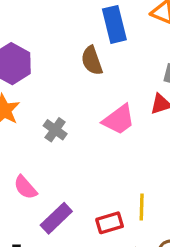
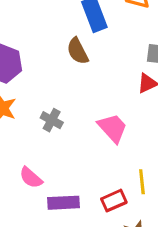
pink trapezoid: (119, 120) -> (113, 128), moved, turned -88
purple rectangle: (56, 218) -> (63, 203), turned 48

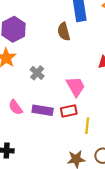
red rectangle: (114, 201) -> (69, 111), moved
purple rectangle: (63, 203) -> (43, 110), moved

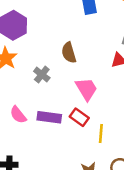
brown semicircle: (64, 32) -> (69, 53), moved
red rectangle: (69, 111) -> (79, 117), turned 49

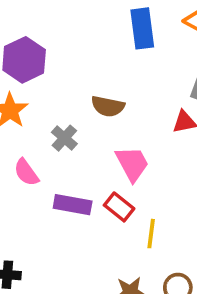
brown semicircle: (69, 53) -> (108, 106), turned -65
pink semicircle: (18, 115) -> (26, 172), moved

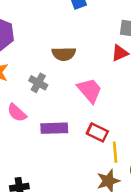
red rectangle: (119, 207) -> (97, 132), moved
yellow line: (151, 234) -> (115, 152), moved

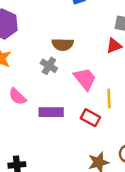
gray cross: (38, 83) -> (49, 66), moved
yellow line: (115, 152) -> (109, 98), moved

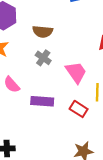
brown semicircle: (63, 44) -> (43, 32), moved

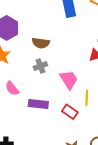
gray cross: (43, 58) -> (40, 66), turned 32

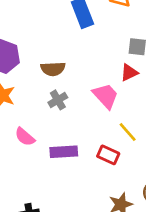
pink trapezoid: (69, 80) -> (106, 96), moved
yellow line: (87, 98) -> (128, 132), turned -35

